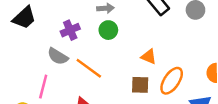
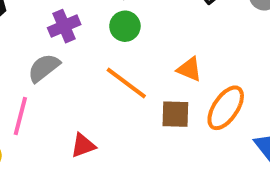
gray semicircle: (58, 56) -> (44, 68), turned 110
orange line: (89, 68) -> (126, 83), moved

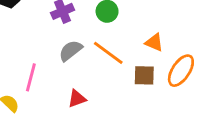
gray semicircle: (44, 68) -> (71, 51), moved

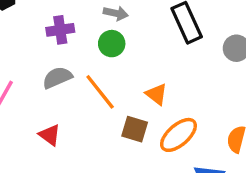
red triangle: (77, 99) -> (50, 135), turned 42

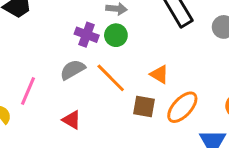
purple cross: (60, 30) -> (87, 35), moved, turned 35

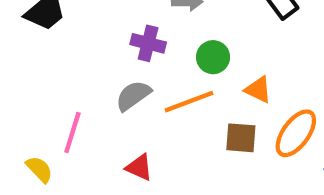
green circle: (116, 35) -> (213, 57), moved
orange line: (111, 78) -> (189, 102), turned -60

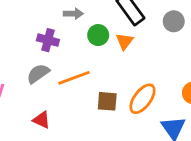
green circle: (213, 57) -> (98, 35), moved
orange triangle: (258, 90) -> (125, 41), moved, turned 42

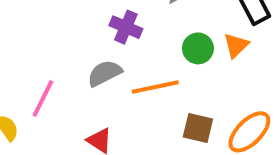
green circle: (98, 35) -> (198, 48), moved

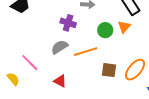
pink line: (43, 98) -> (30, 63), turned -66

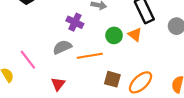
orange triangle: (124, 27) -> (135, 35), turned -40
red triangle: (60, 81) -> (58, 84), turned 32

